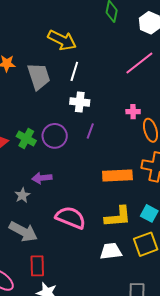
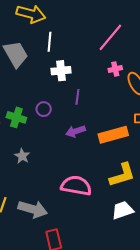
pink line: (139, 63) -> (110, 37), moved
purple circle: (55, 136) -> (44, 109), size x0.6
purple arrow: (42, 178) -> (76, 131), moved
gray star: (22, 195) -> (22, 156), moved

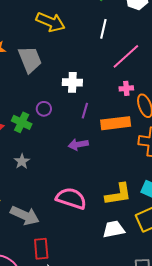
white line: (49, 42) -> (103, 29), moved
purple circle: (44, 109) -> (44, 109), moved
orange rectangle: (113, 135) -> (116, 123), moved

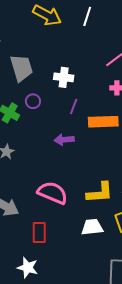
white line: (103, 29) -> (87, 16), moved
gray trapezoid: (30, 60) -> (21, 68), moved
red rectangle: (41, 249) -> (39, 233), moved

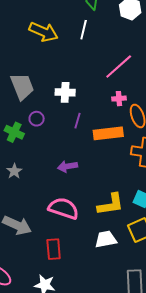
purple arrow: (64, 140) -> (67, 166), moved

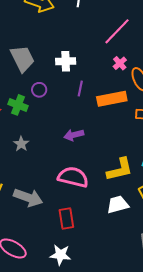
pink cross: (119, 99) -> (120, 63), turned -32

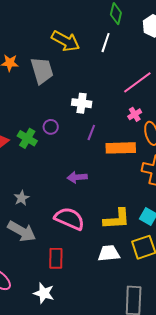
gray trapezoid: (22, 59) -> (42, 71), moved
gray star: (21, 144) -> (21, 198), moved

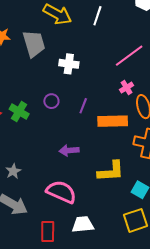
white cross: (82, 103) -> (69, 64), moved
purple circle: (51, 127) -> (51, 101), moved
yellow L-shape: (117, 219) -> (111, 171), moved
white trapezoid: (109, 253) -> (83, 224), moved

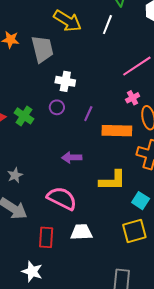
white cross: (69, 64) -> (65, 81), moved

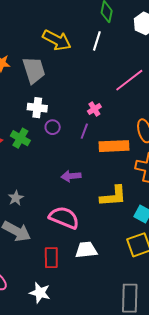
white cross: (65, 81) -> (37, 108), moved
pink cross: (133, 98) -> (94, 109), moved

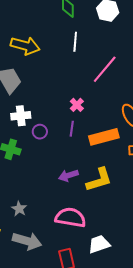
white line: (97, 41) -> (75, 42), moved
yellow L-shape: (113, 196) -> (99, 180), moved

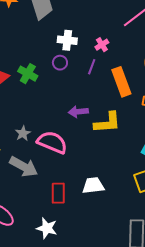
white cross: (21, 116) -> (67, 40), moved
orange rectangle: (104, 137) -> (121, 82), turned 72
pink semicircle: (71, 218) -> (52, 142), moved

